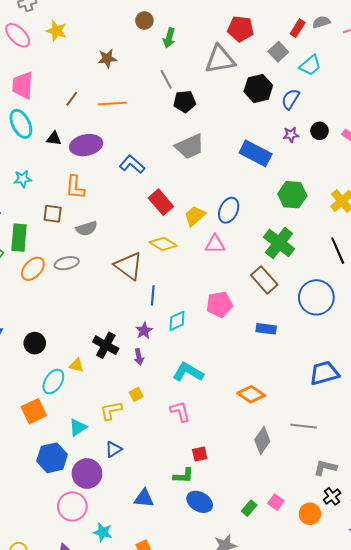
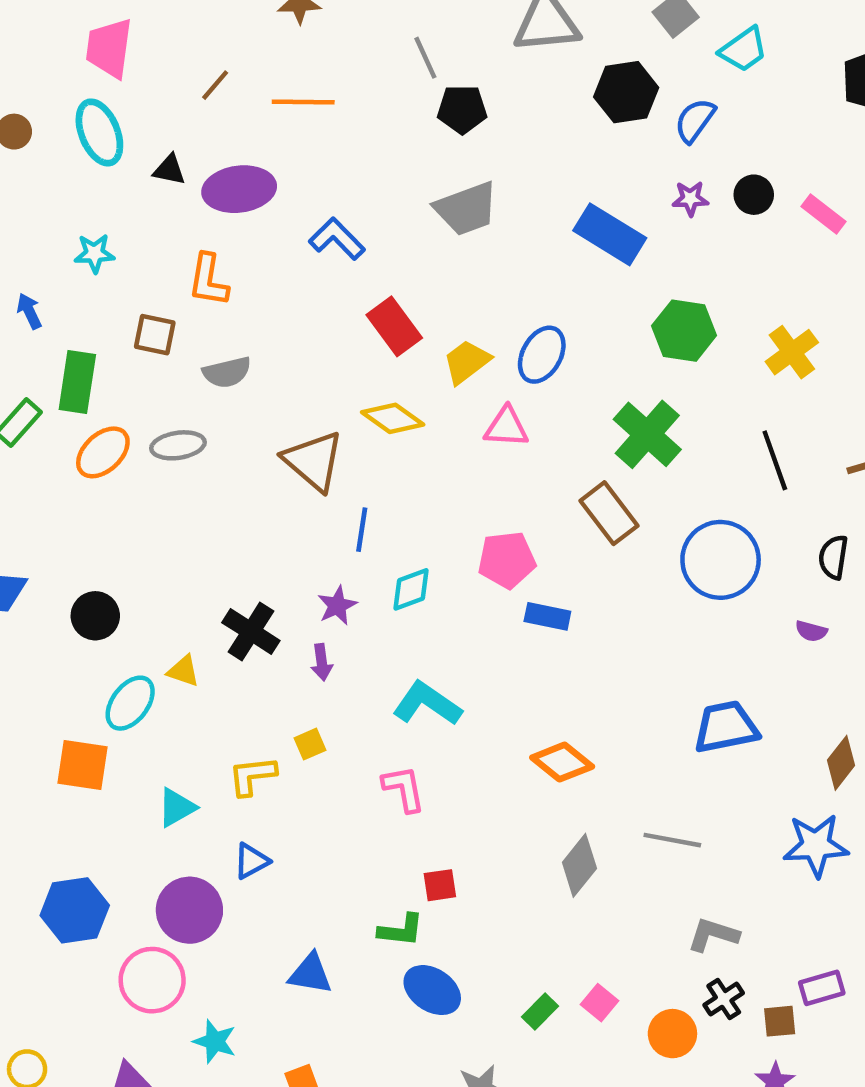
blue rectangle: (266, 329) -> (547, 616), moved
orange square: (34, 411) -> (82, 765), turned 30
blue hexagon: (52, 458) -> (75, 910), moved

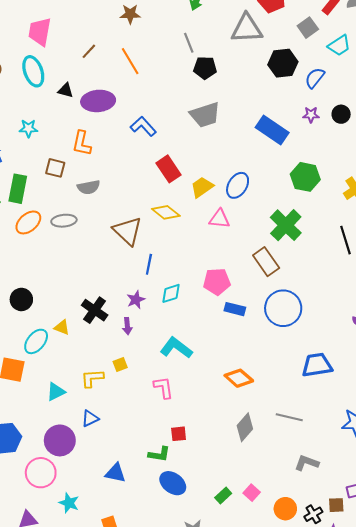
orange line: (303, 102) -> (130, 61), turned 56
blue circle: (721, 560) -> (283, 308), moved
black cross: (724, 999) -> (313, 514), moved

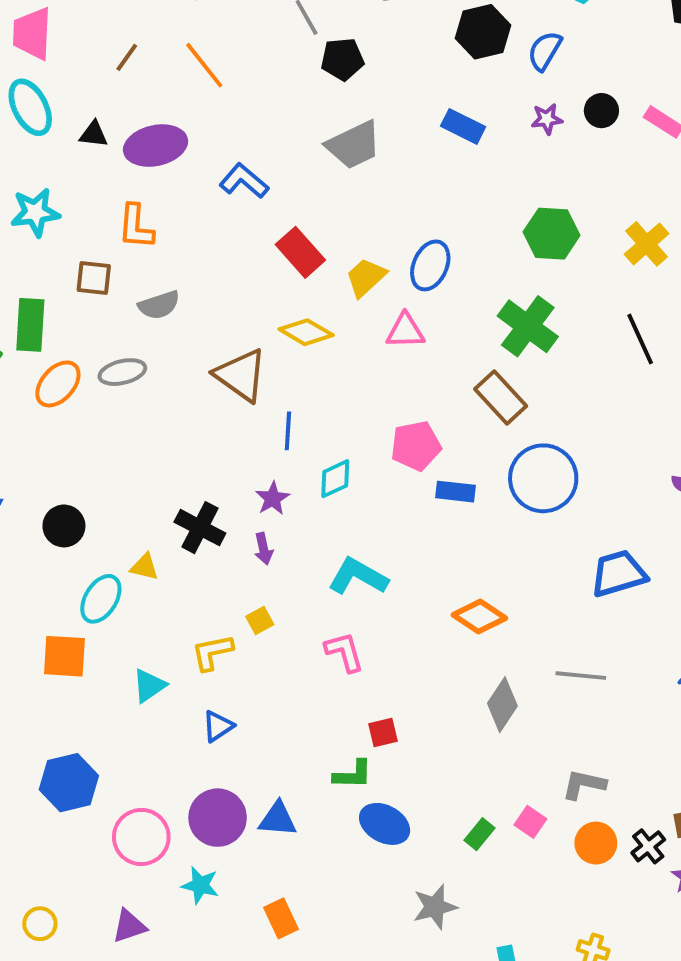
cyan star: (28, 128) -> (35, 212), size x1.4
blue rectangle: (272, 130) -> (463, 126), moved, size x0.7
purple circle: (60, 440) -> (218, 818), moved
gray L-shape: (307, 463) -> (584, 784), moved

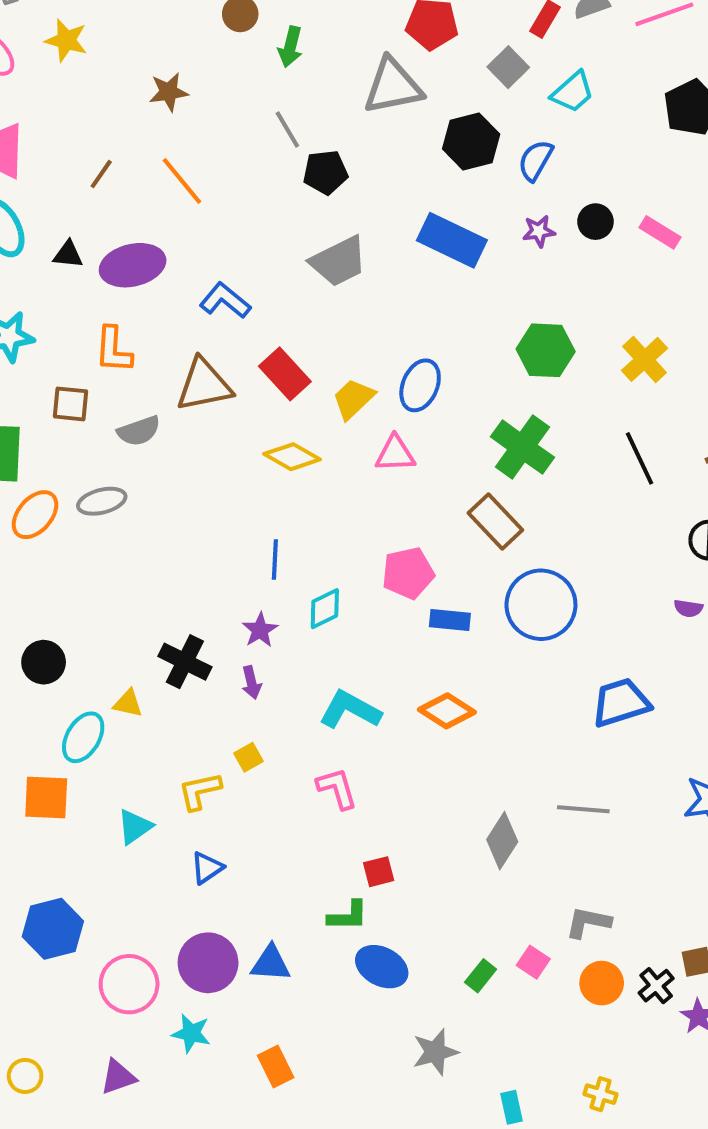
blue rectangle: (463, 126) -> (452, 240), size x1.5
brown triangle: (241, 375) -> (204, 385), moved, turned -46
orange diamond: (479, 617) -> (447, 711), moved

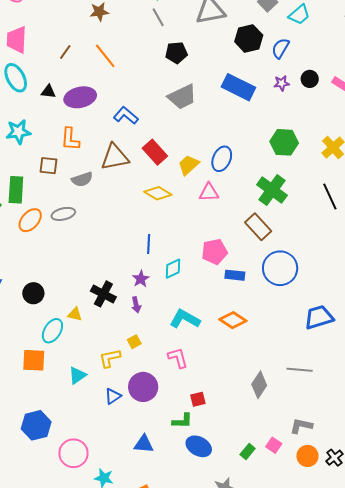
gray line: (287, 130) -> (158, 17), moved
purple circle: (208, 963) -> (143, 387), moved

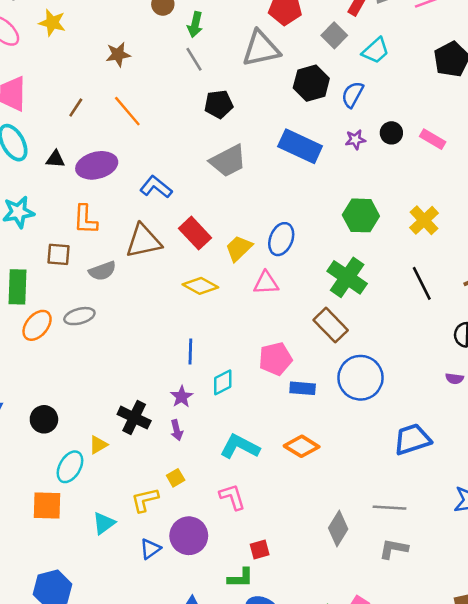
yellow triangle: (75, 314) -> (98, 445), turned -42
gray L-shape: (301, 426) -> (394, 549), moved

